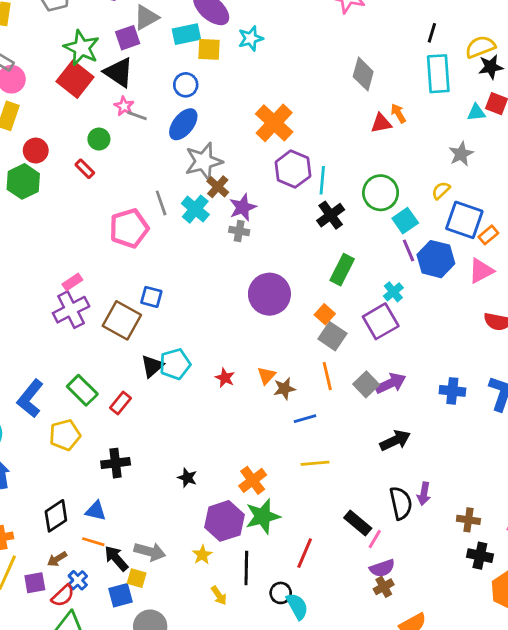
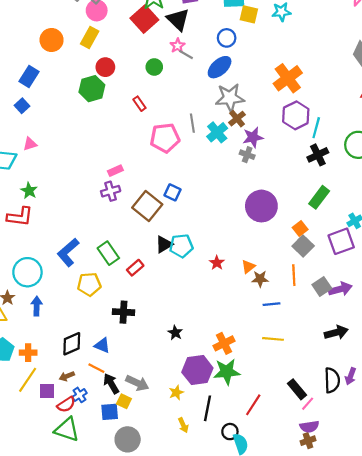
red rectangle: (85, 169) -> (139, 104), moved
purple cross: (71, 310) -> (111, 191), size x0.7

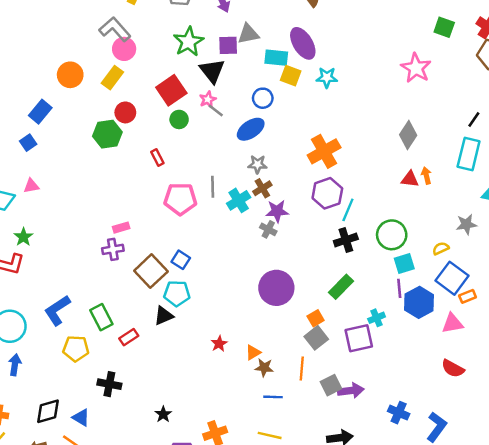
red square: (144, 19) -> (171, 90), moved
gray star: (230, 98) -> (257, 164), size x0.6
cyan pentagon: (181, 246) -> (177, 293), moved

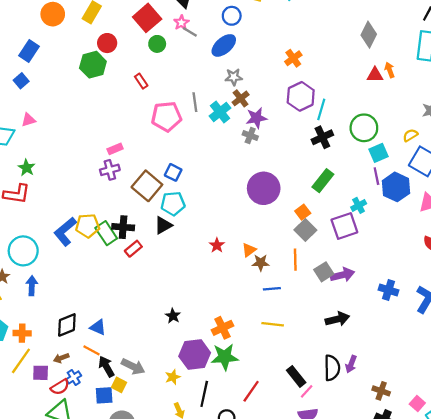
orange cross: (324, 151) -> (293, 58), size x0.6
yellow pentagon: (76, 349) -> (88, 226), moved
black cross: (109, 384) -> (123, 227), moved

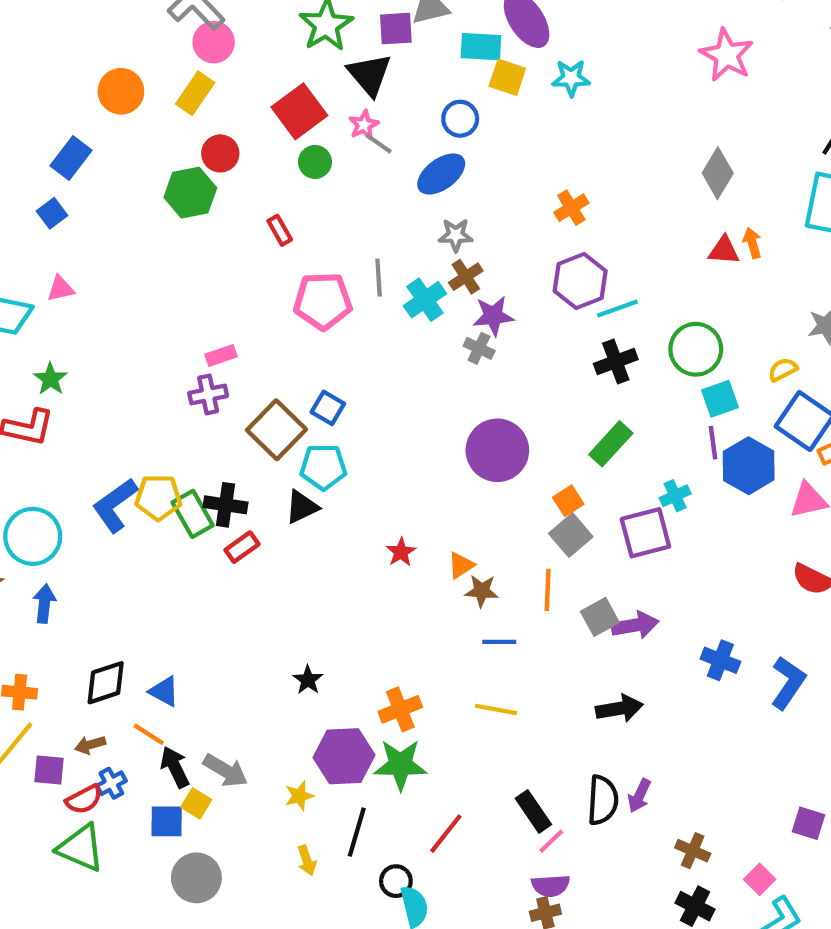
cyan line: (321, 109) -> (617, 309), turned 50

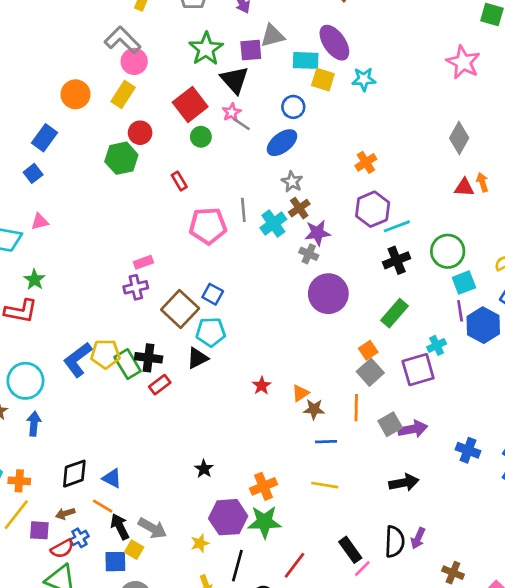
gray star: (456, 235) -> (292, 182), turned 30
purple circle: (497, 450) -> (328, 294), moved

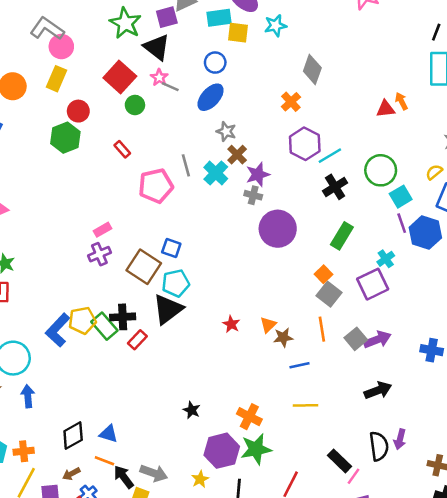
gray diamond: (459, 138) -> (312, 69), moved
black triangle: (197, 358) -> (168, 309), size x1.5
orange cross: (264, 486) -> (249, 417), turned -30

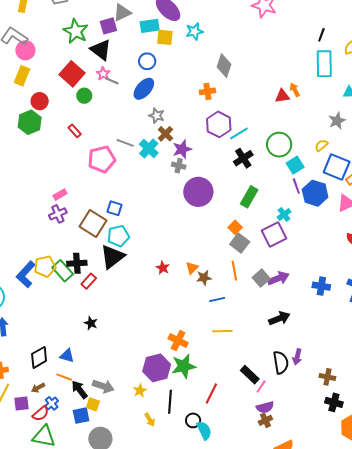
orange cross: (291, 102) -> (207, 91), turned 35
gray line: (186, 165) -> (125, 143), turned -54
black star: (192, 410) -> (91, 323), moved

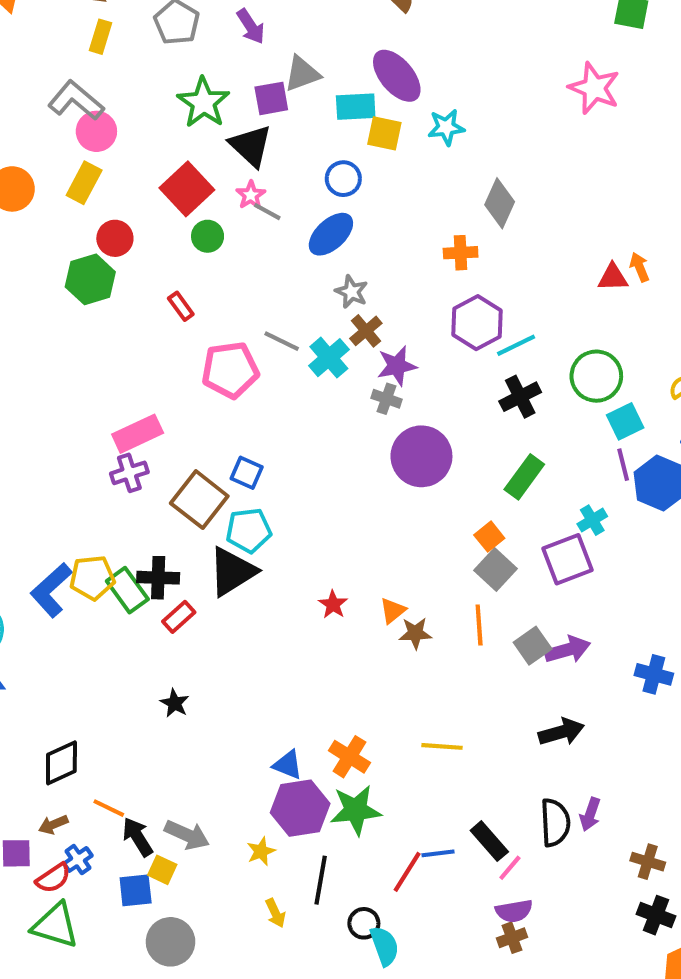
pink rectangle: (60, 195) -> (138, 434), size x1.6
blue line: (217, 299) -> (438, 853), moved
blue triangle: (67, 356) -> (288, 765), moved

